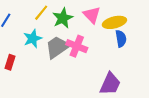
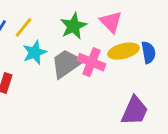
yellow line: (41, 13) -> (23, 27), moved
yellow ellipse: (114, 22) -> (123, 51), moved

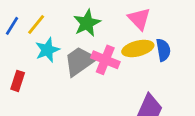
pink triangle: (111, 22) -> (139, 19), moved

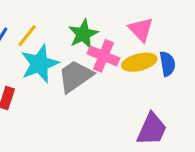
cyan star: (47, 50) -> (40, 64), size x1.4
pink cross: (105, 60) -> (103, 56), moved

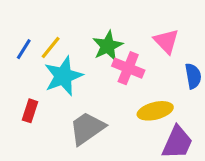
yellow ellipse: (139, 62) -> (155, 111), moved
gray trapezoid: (75, 76) -> (87, 128), moved

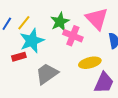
pink triangle: (166, 41) -> (97, 19), size x1.4
red rectangle: (30, 111) -> (19, 57), moved, turned 56

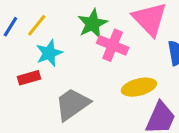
cyan star: (32, 41) -> (49, 53), size x0.7

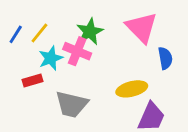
pink cross: (113, 45) -> (77, 51), moved
gray trapezoid: (72, 104) -> (72, 104), turned -132

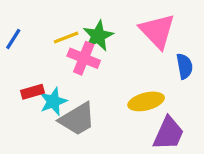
yellow line: (39, 33) -> (66, 37), moved, turned 30
cyan star: (51, 58) -> (53, 101), moved
gray trapezoid: (72, 104) -> (77, 119), turned -44

